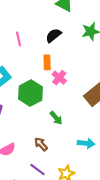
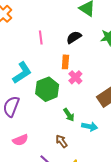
cyan arrow: (86, 143) -> (90, 126), moved
brown arrow: (41, 144) -> (62, 141), moved

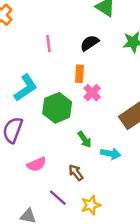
pink semicircle: (20, 140) -> (37, 164), moved

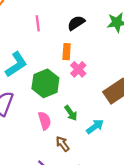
cyan arrow: (111, 154) -> (95, 126), turned -48
pink semicircle: (37, 164) -> (45, 121), moved, turned -84

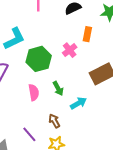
orange rectangle: (67, 52) -> (87, 34), moved
brown arrow: (63, 144) -> (54, 121), moved

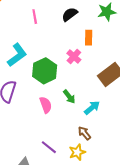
brown arrow: (54, 121) -> (84, 133), moved

